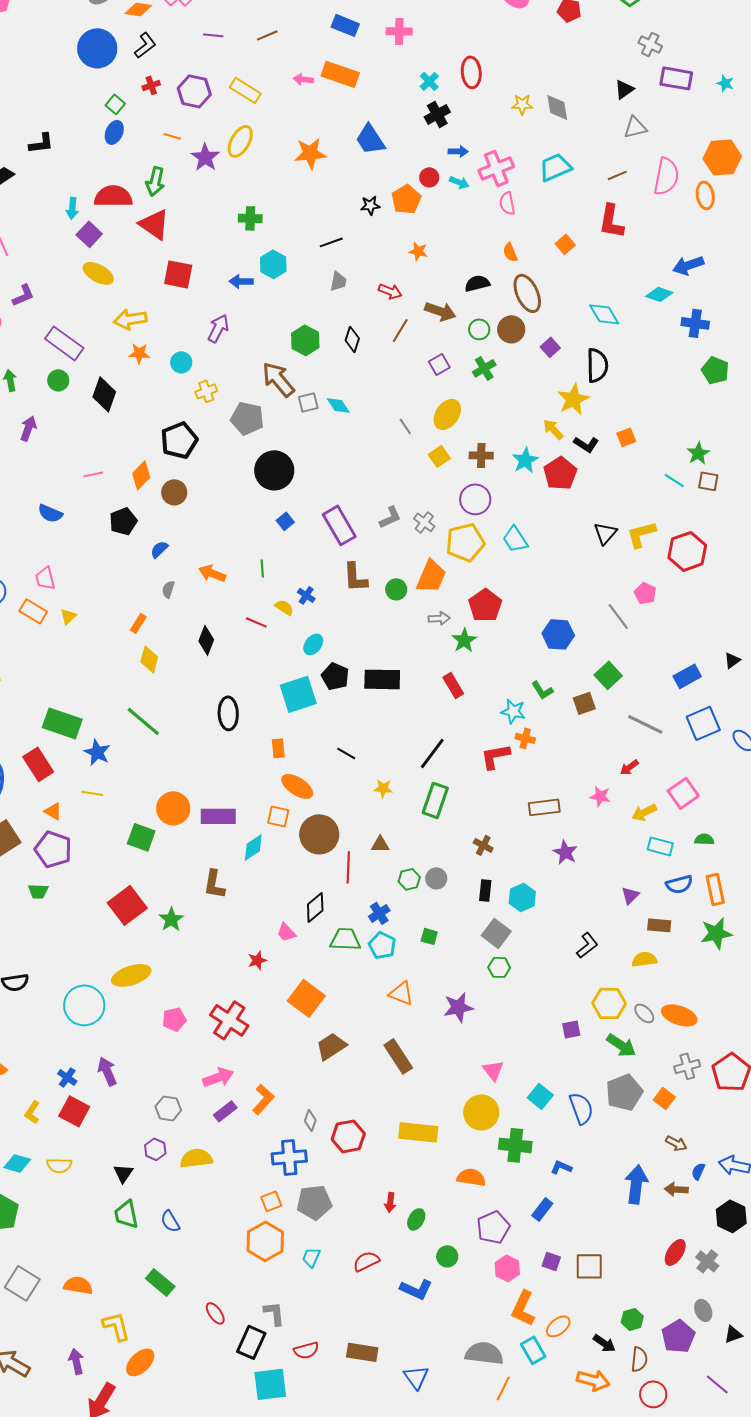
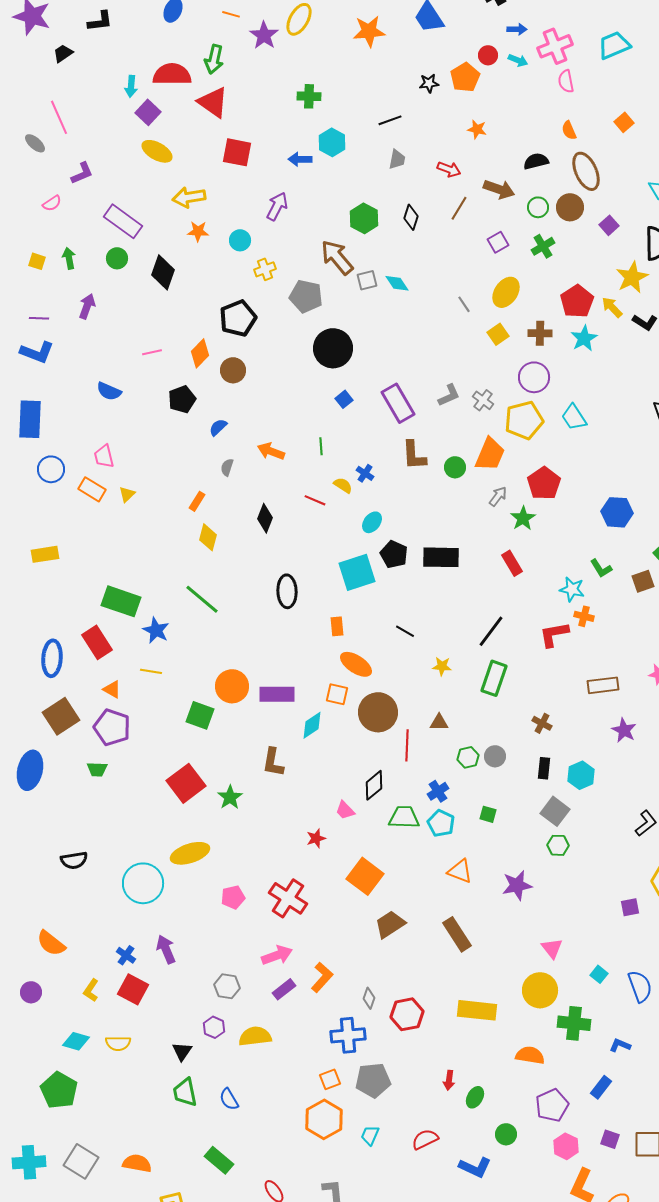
red pentagon: (560, 473) -> (577, 301), moved
gray arrow: (439, 618) -> (498, 496), turned -50
cyan square: (540, 1096) -> (599, 974), size x0.7

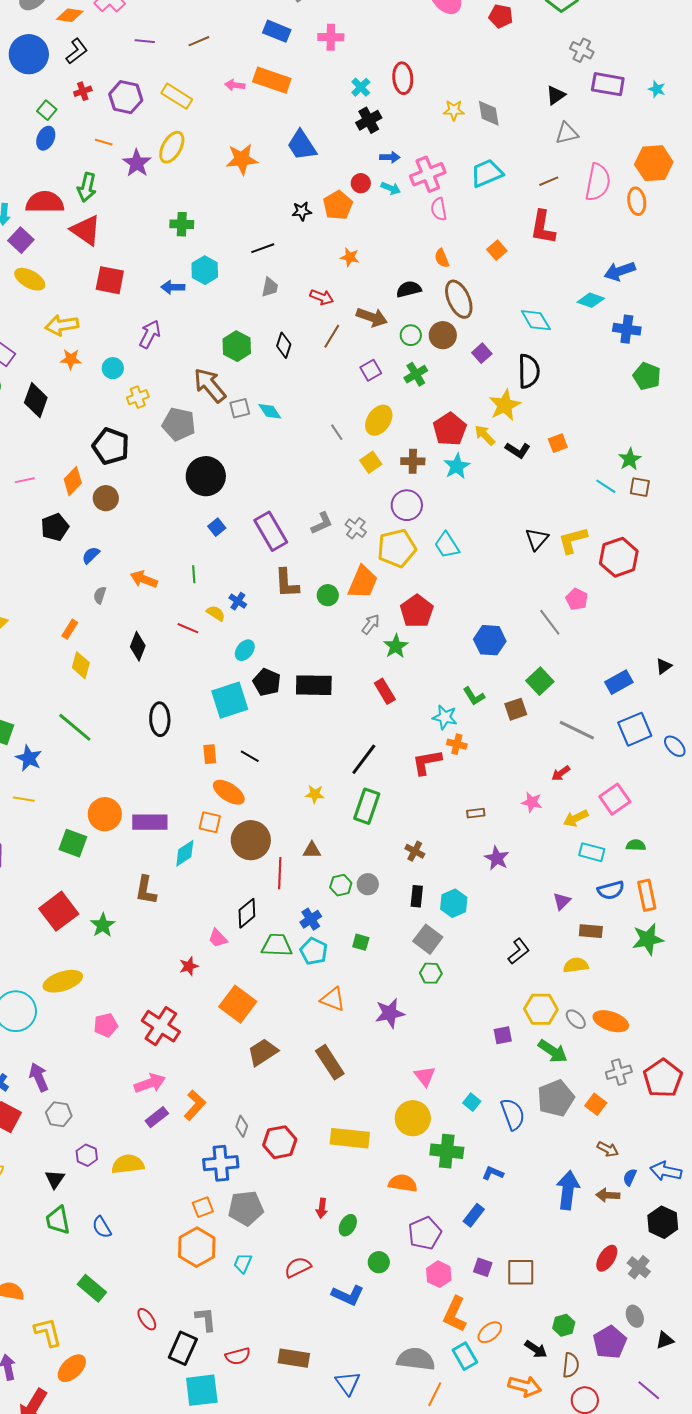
black pentagon: (238, 318) -> (111, 446), turned -30
black line: (405, 631) -> (250, 756), moved
brown rectangle: (603, 685) -> (476, 813), size x0.6
gray hexagon: (227, 986) -> (59, 1114), moved

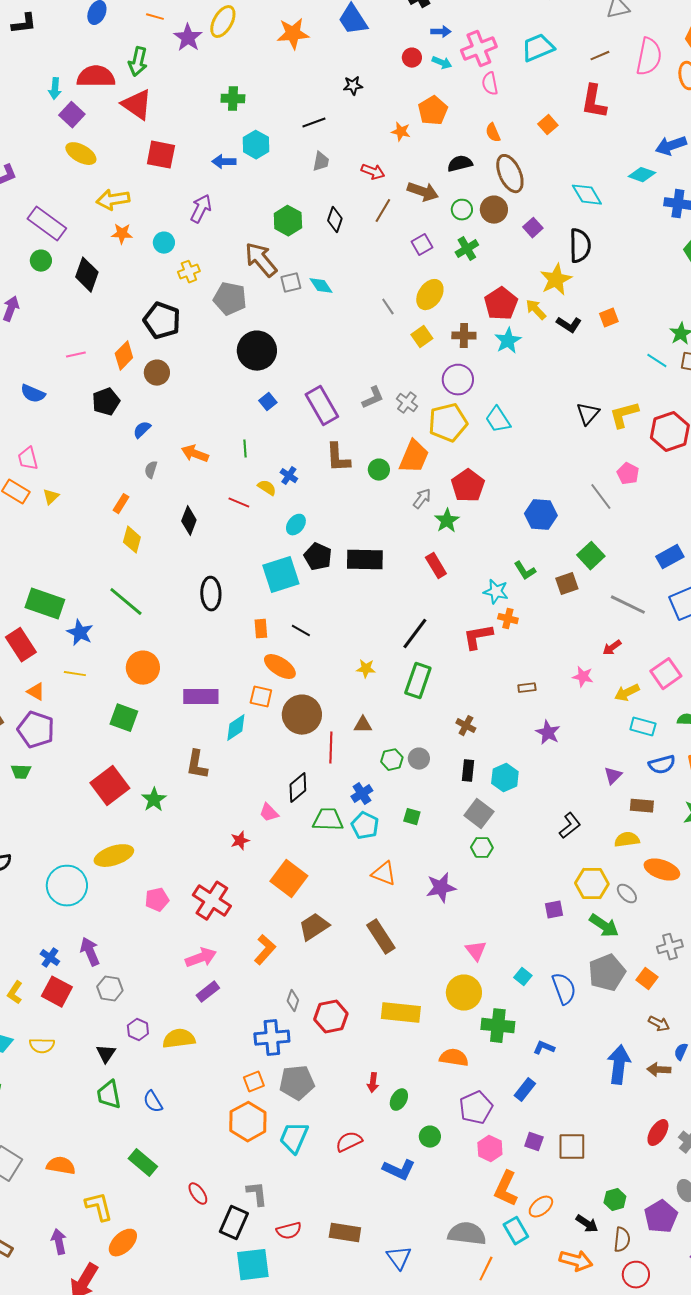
orange pentagon: (338, 205) -> (433, 111), moved
orange circle: (105, 814) -> (143, 668), moved
orange ellipse: (611, 1021) -> (662, 870), moved
orange L-shape: (195, 1105) -> (265, 950), moved
cyan trapezoid: (243, 1263) -> (294, 1138), size x1.6

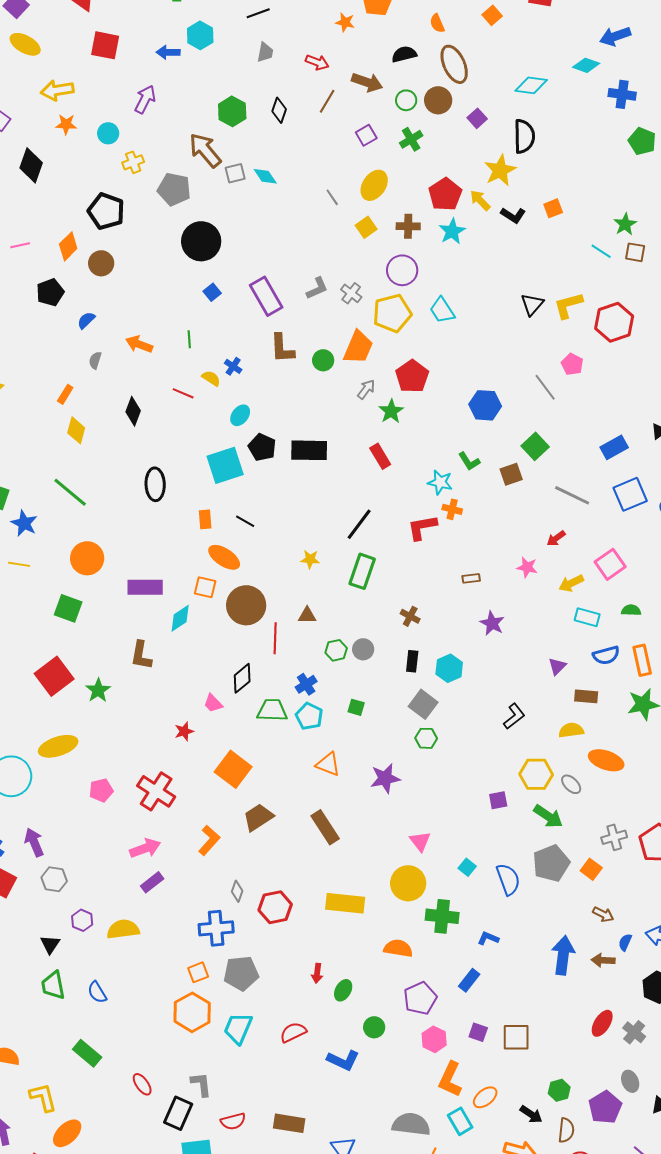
cyan diamond: (587, 195) -> (531, 85), turned -52

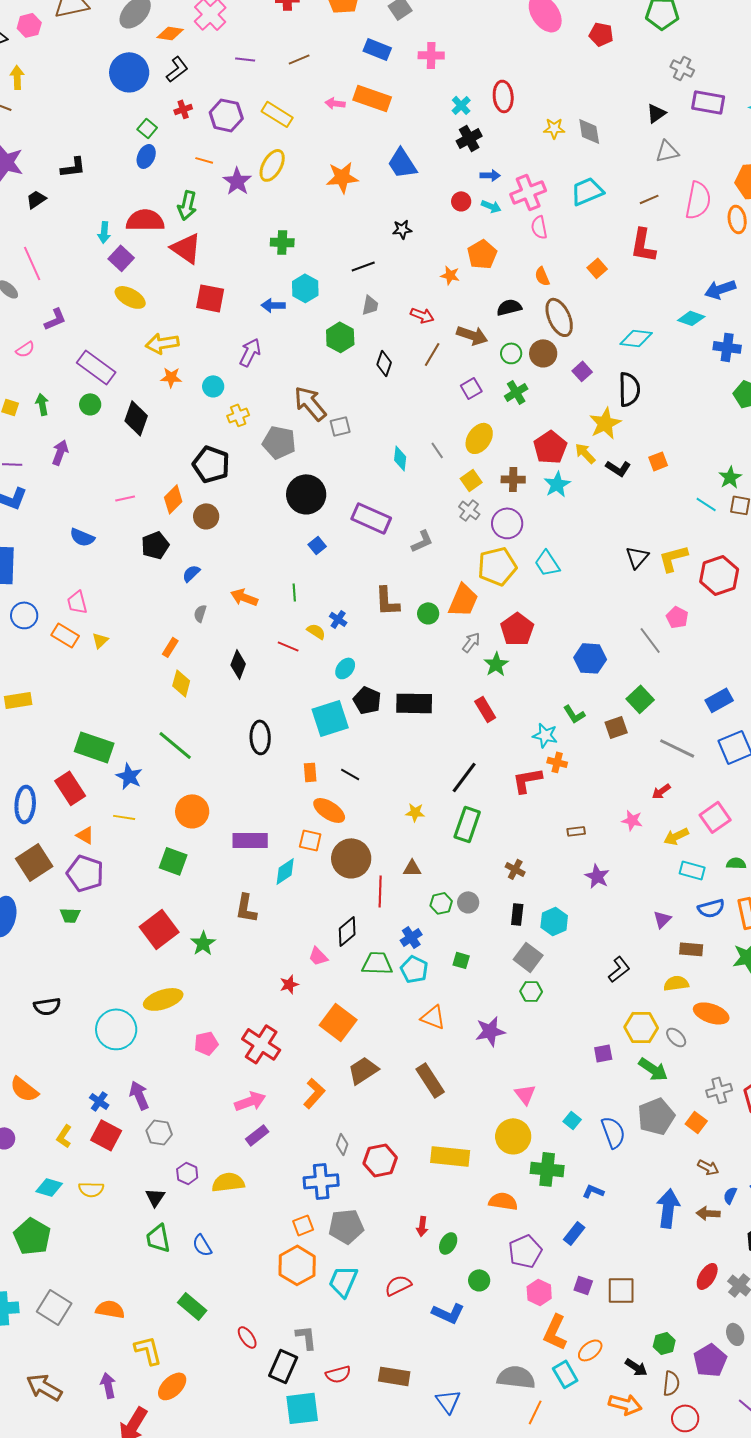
green hexagon: (232, 111) -> (340, 337), moved
cyan diamond: (265, 176) -> (400, 458), moved, turned 40
gray cross: (351, 293) -> (469, 510), moved
purple rectangle: (266, 296) -> (371, 518), moved, turned -36

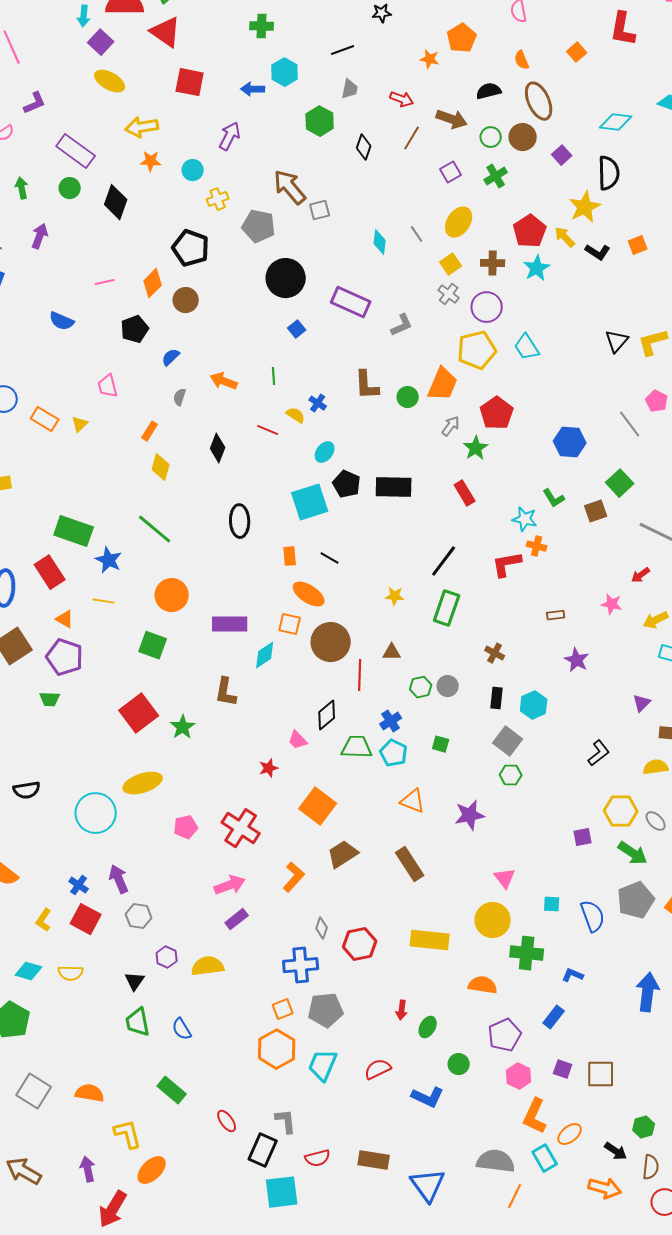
pink trapezoid: (77, 602) -> (108, 386), moved
cyan square: (572, 1120) -> (552, 904), turned -36
blue triangle: (448, 1401) -> (428, 1185), size x1.4

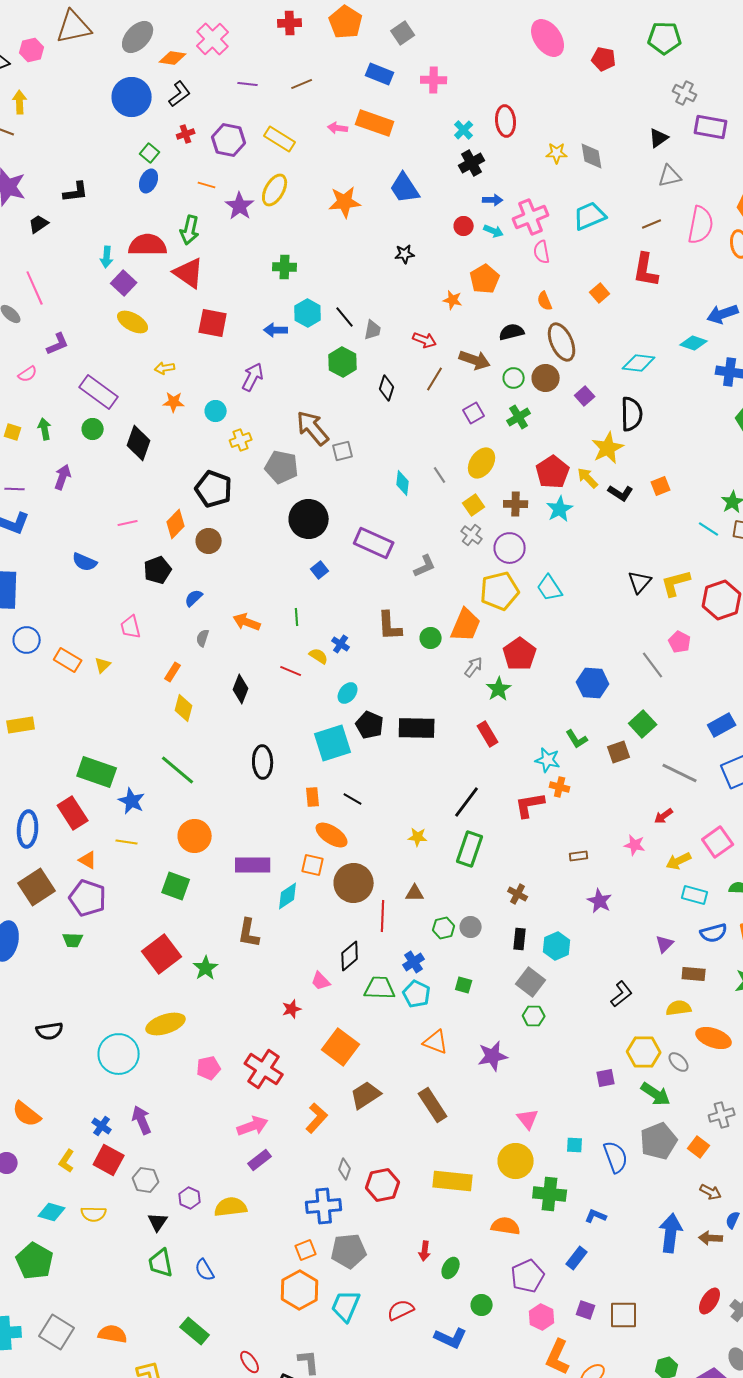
black line: (343, 50) -> (345, 317), moved, turned 70
yellow arrow: (142, 127) -> (165, 368), size x0.6
gray hexagon: (139, 916) -> (146, 1180), moved

